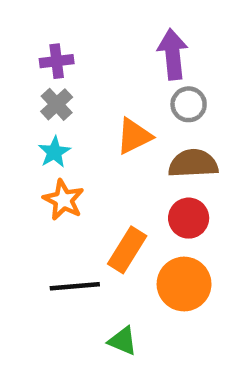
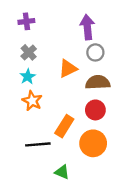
purple cross: (57, 61) -> (26, 21), moved

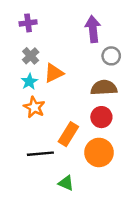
gray circle: (95, 52) -> (111, 56), moved
orange triangle: (68, 69) -> (54, 73), moved

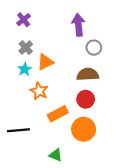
purple cross: (28, 23) -> (24, 20), turned -32
orange star: (34, 107) -> (39, 91), moved
orange rectangle: (68, 134) -> (58, 114), turned 30
black line: (40, 154) -> (18, 130), moved

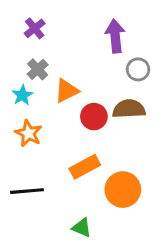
cyan star: (25, 69) -> (22, 95), moved
orange star: (39, 91) -> (29, 133), moved
red circle: (86, 99) -> (94, 117), moved

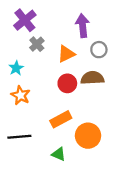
purple cross: (35, 28) -> (25, 20), size x1.5
gray cross: (38, 69) -> (37, 44), moved
orange triangle: (67, 91) -> (66, 54), moved
green triangle: (82, 228) -> (59, 154), moved

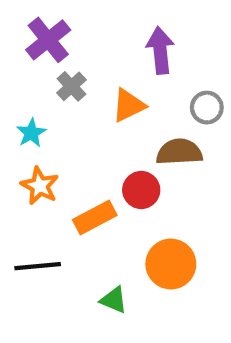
gray circle: (99, 50) -> (207, 108), moved
red circle: (67, 83) -> (141, 190), moved
orange rectangle: (61, 119) -> (95, 217), moved

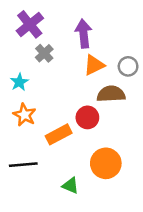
purple arrow: (160, 50) -> (84, 34), moved
orange triangle: (129, 105) -> (94, 65), moved

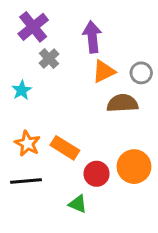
orange star: (25, 115) -> (27, 144), moved
red circle: (87, 117) -> (97, 174), moved
orange rectangle: (59, 134) -> (65, 148), turned 60
orange circle: (106, 163) -> (134, 167), moved

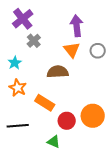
purple arrow: (92, 37) -> (77, 26), moved
orange triangle: (104, 71) -> (72, 50), turned -42
brown semicircle: (122, 103) -> (58, 72), moved
orange star: (27, 144) -> (18, 88), moved

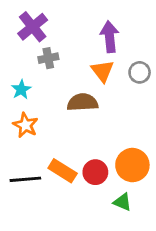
gray cross: (34, 41) -> (48, 58), turned 32
orange rectangle: (45, 103) -> (63, 171), moved
green triangle: (54, 142) -> (122, 202), moved

